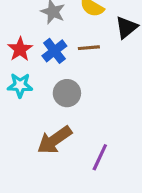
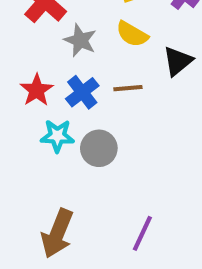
cyan star: (20, 85) -> (57, 136), moved
brown arrow: (54, 140) -> (57, 233), moved, turned -33

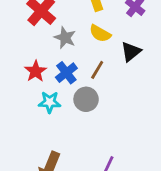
brown line: (128, 88) -> (97, 70), turned -54
gray circle: (99, 148) -> (86, 99), moved

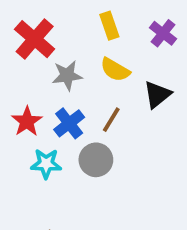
gray star: (65, 38) -> (67, 75), turned -30

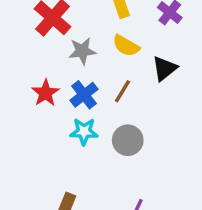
gray circle: (96, 160) -> (128, 140), moved
cyan star: (46, 164) -> (84, 131), moved

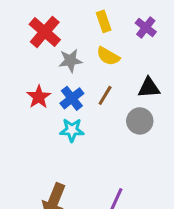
black triangle: (164, 68) -> (149, 88), moved, turned 35
gray circle: (128, 140) -> (140, 121), moved

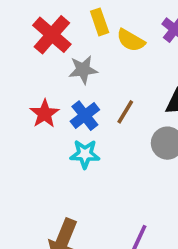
yellow rectangle: (104, 21) -> (100, 22), moved
yellow semicircle: (108, 56) -> (131, 40), moved

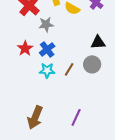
brown line: (125, 112) -> (69, 69), moved

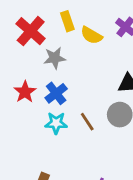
brown line: (69, 69) -> (87, 122), turned -64

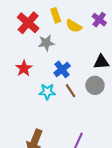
blue cross: (56, 93) -> (62, 69), moved

